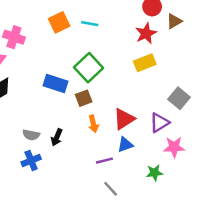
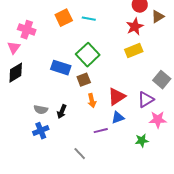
gray line: (111, 189) -> (80, 154), moved

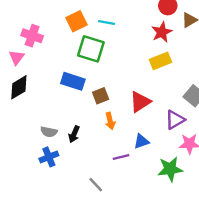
green square: (88, 55) -> (91, 49), moved, turned -30
red triangle: (117, 97) -> (140, 102), moved
green star: (142, 141) -> (170, 169), size x1.5

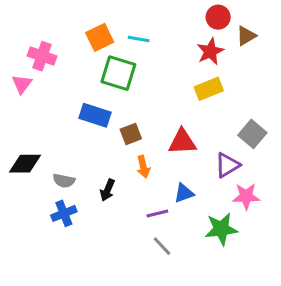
black diamond: (19, 87) -> (25, 164), moved, turned 30
red triangle: (140, 102) -> (182, 142), turned 30
black arrow: (74, 134) -> (107, 190), moved
gray line: (96, 185) -> (162, 246), moved

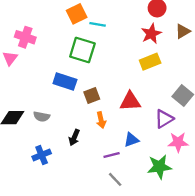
brown triangle: (246, 36) -> (183, 31), moved
orange square: (100, 37) -> (77, 14), moved
gray semicircle: (64, 181) -> (42, 116), moved

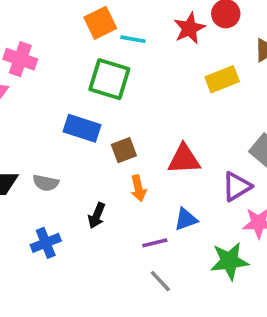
red star: (151, 34) -> (189, 28), moved
yellow rectangle: (150, 62) -> (222, 79), moved

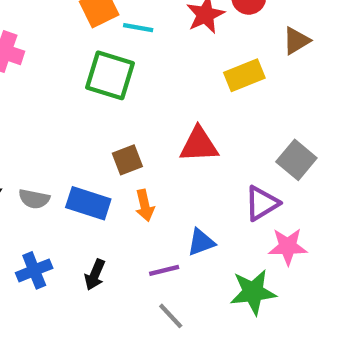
blue rectangle: (82, 128) -> (88, 203), moved
red triangle: (184, 159) -> (199, 145), moved
black arrow: (97, 216) -> (95, 275), moved

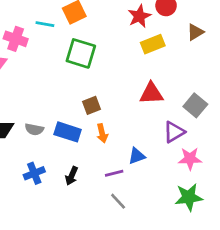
cyan line: (138, 28) -> (45, 24), moved
yellow rectangle: (244, 75) -> (153, 44), moved
red triangle: (199, 145) -> (151, 93), moved
green star: (253, 292) -> (189, 197), moved

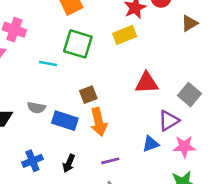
cyan line: (45, 24) -> (48, 63), moved
yellow rectangle: (153, 44) -> (125, 35), moved
gray semicircle: (34, 129) -> (36, 108), moved
orange arrow: (102, 133) -> (99, 122), size x1.5
blue triangle: (137, 156) -> (151, 144), moved

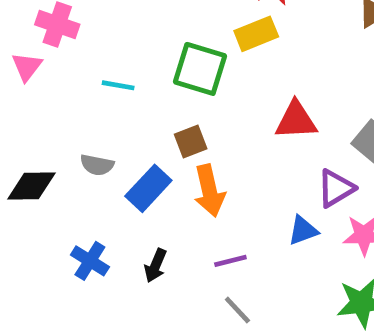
green square: (78, 44) -> (200, 69), moved
blue rectangle: (65, 121) -> (148, 188), turned -65
blue cross: (32, 161) -> (90, 261), turned -36

